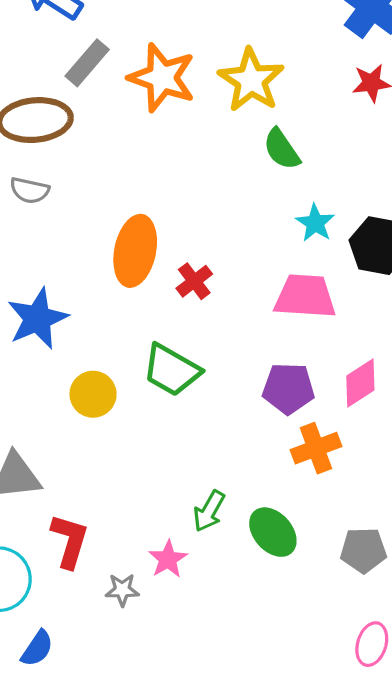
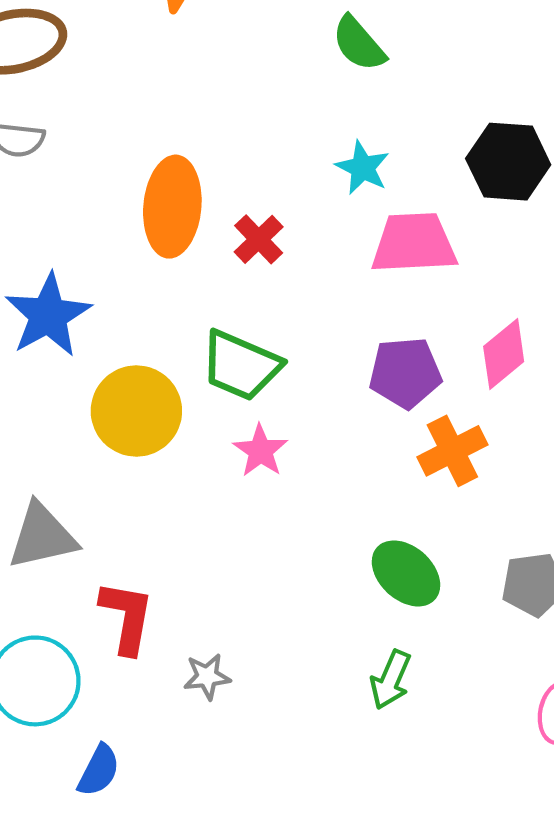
cyan star: (315, 223) -> (363, 168), moved
yellow circle: (93, 394) -> (136, 411), size x1.4
green arrow: (209, 511) -> (391, 680), moved
pink star: (168, 559) -> (260, 451), moved

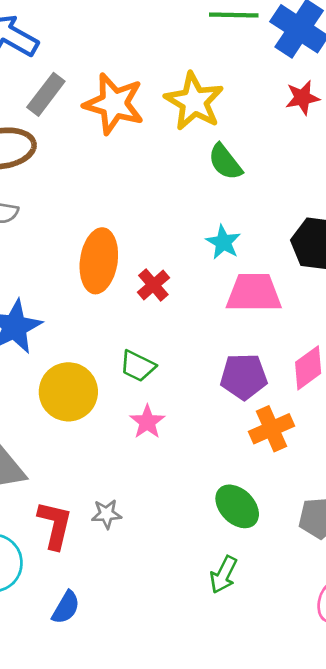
green trapezoid: (241, 365) -> (138, 366), size x0.7
gray star: (207, 677) -> (107, 514), moved
blue semicircle: (99, 770) -> (66, 607), moved

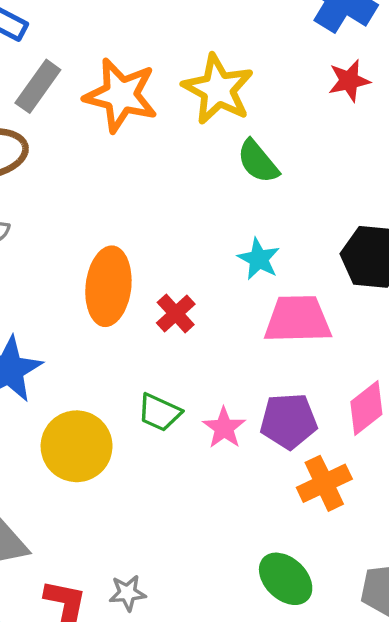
pink star: (147, 422) -> (224, 428), moved

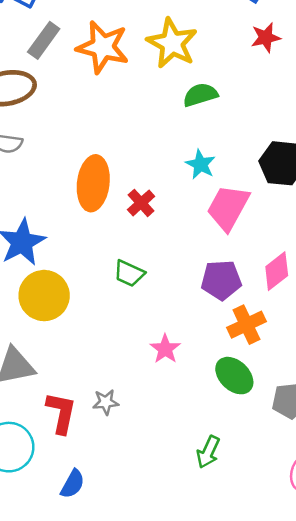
green semicircle: (258, 161) -> (200, 95), turned 112
pink trapezoid: (298, 319) -> (228, 208), turned -60
pink star: (224, 428) -> (165, 349), moved
yellow circle: (77, 446) -> (44, 296), moved
green ellipse: (286, 579) -> (234, 376), moved

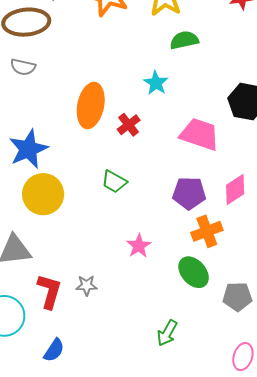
cyan star: (201, 164) -> (156, 83), moved
pink trapezoid: (228, 208) -> (200, 134), turned 75

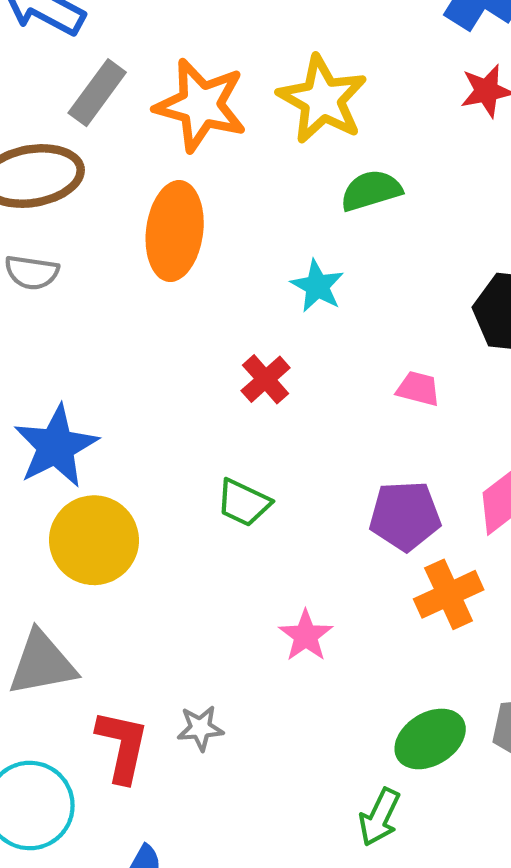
orange ellipse: (91, 105) -> (175, 231), moved
pink trapezoid: (200, 134) -> (418, 389), size x0.5
green ellipse: (194, 272) -> (430, 739), moved, turned -76

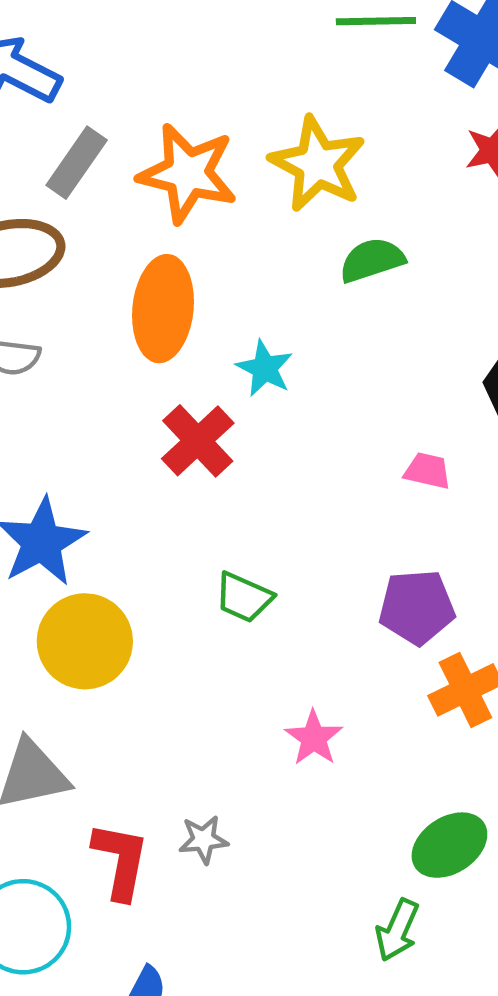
cyan star: (317, 286) -> (265, 368), moved
red cross: (266, 379) -> (198, 441), moved, size x1.4

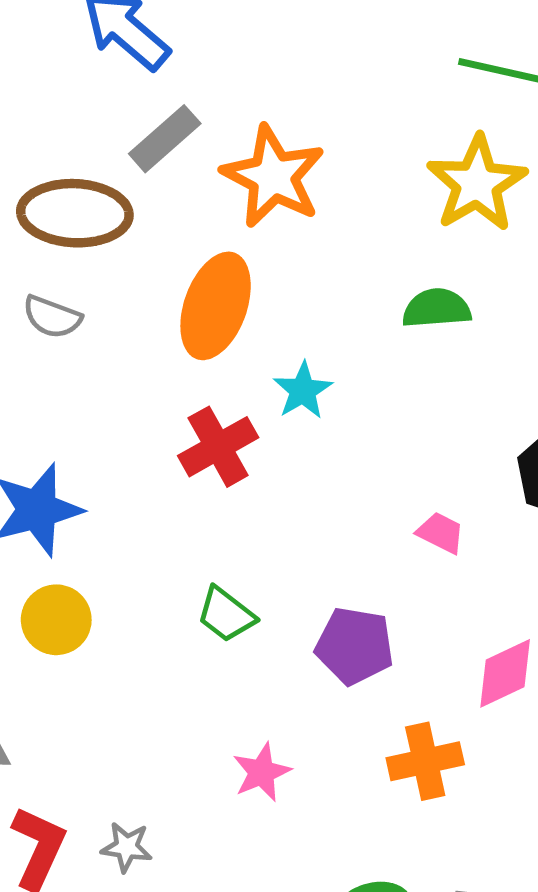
yellow star: (318, 164) -> (477, 184), moved
purple pentagon: (417, 607) -> (355, 646), moved
yellow circle: (85, 641) -> (56, 620), size x0.7

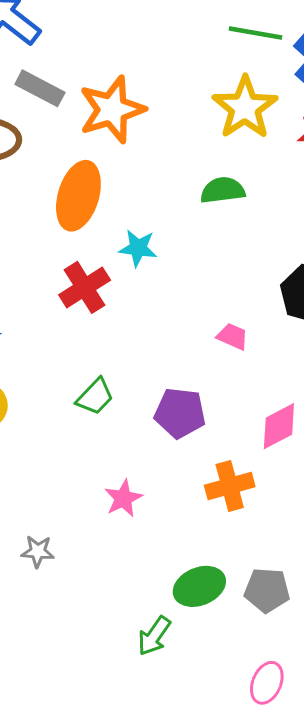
gray rectangle: (165, 139) -> (40, 88), turned 72
orange star: (273, 177) -> (112, 110), turned 30
cyan star: (303, 390) -> (138, 248), turned -30
green trapezoid: (226, 615) -> (95, 397), turned -81

